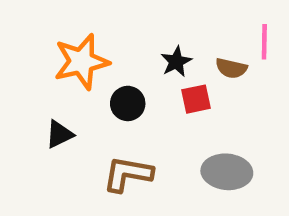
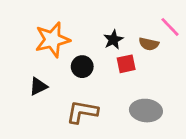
pink line: (264, 42) -> (170, 27), turned -45

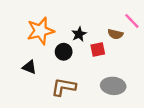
black star: (113, 40) -> (79, 34), moved
black triangle: (38, 86) -> (29, 67), turned 48

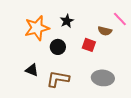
black star: (79, 34) -> (67, 21), moved
red square: (98, 50) -> (89, 45), turned 32
black triangle: (29, 67) -> (32, 70), moved

